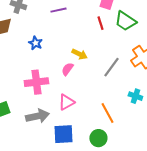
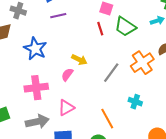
blue star: (35, 43) -> (35, 49), size x1.6

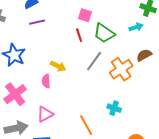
gray line: (111, 73) -> (94, 61), moved
pink semicircle: (67, 75) -> (46, 81), turned -40
pink cross: (36, 88) -> (15, 94), turned -30

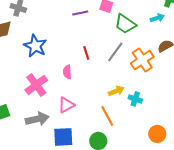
purple line: (37, 22) -> (80, 13), moved
red line: (79, 35) -> (86, 53), moved
yellow arrow: (58, 66) -> (116, 91), moved, turned -49

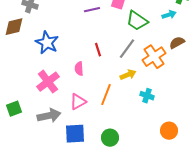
yellow arrow: (116, 91) -> (128, 75), moved
orange line: (107, 116) -> (106, 95), moved, turned 50

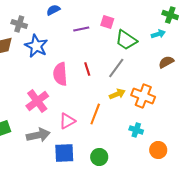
blue star: (47, 43) -> (36, 46), moved
orange cross: (154, 57) -> (143, 96), moved, turned -35
pink semicircle: (79, 69) -> (60, 74), moved, size x1.6
cyan cross: (147, 96) -> (136, 130), moved

